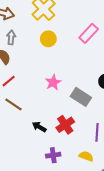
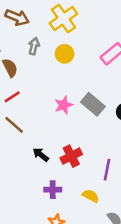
gray arrow: (11, 37) -> (34, 46), moved
gray rectangle: (81, 97) -> (93, 104), moved

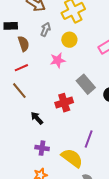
pink star: (64, 105) -> (58, 60), moved
red cross: (71, 156) -> (64, 103), moved
yellow semicircle: (91, 196) -> (72, 158), size x1.6

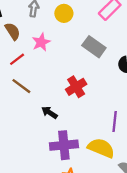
pink star: (58, 60) -> (41, 42), moved
gray rectangle: (86, 84) -> (94, 47), moved
purple cross: (42, 148) -> (64, 145), size x1.6

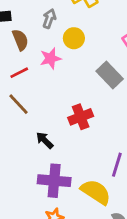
yellow circle: (64, 13) -> (74, 38), moved

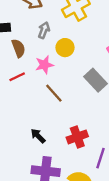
brown line: (18, 104) -> (54, 93), moved
red cross: (81, 117) -> (77, 137), moved

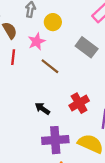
red line: (17, 77) -> (13, 57), turned -48

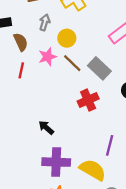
brown line: (50, 66) -> (72, 63), moved
red cross: (79, 103) -> (88, 100), moved

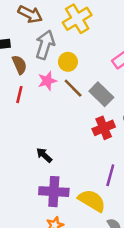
gray arrow: (45, 22) -> (45, 45), size x1.6
red cross: (88, 100) -> (104, 128), moved

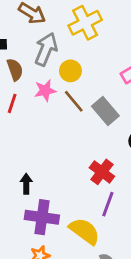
red cross: (104, 128) -> (102, 172), moved, turned -35
black arrow: (44, 155) -> (26, 184), moved, turned 42

